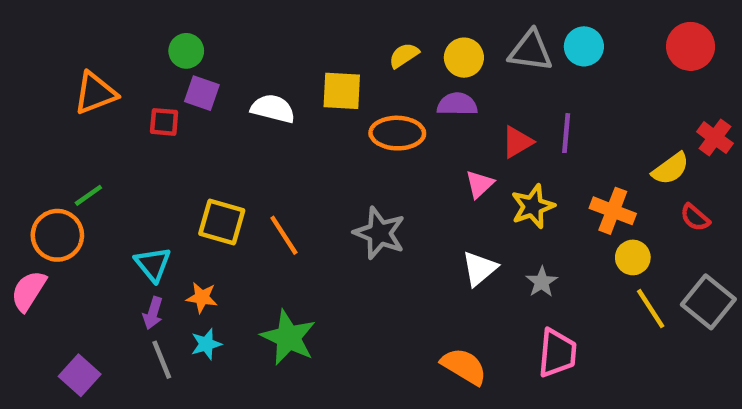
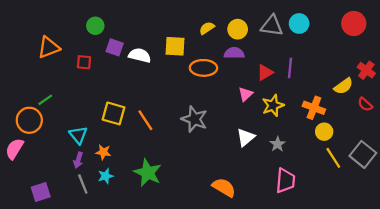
purple square: (202, 93) -> (115, 47), moved
red semicircle: (695, 217) -> (365, 104), moved
orange semicircle: (464, 366) -> (224, 187), moved
purple square: (80, 375) -> (41, 192), turned 30

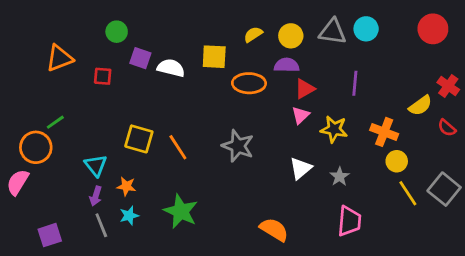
red triangle: (265, 72) -> (305, 89), moved
yellow star: (273, 105) -> (334, 129), turned 30

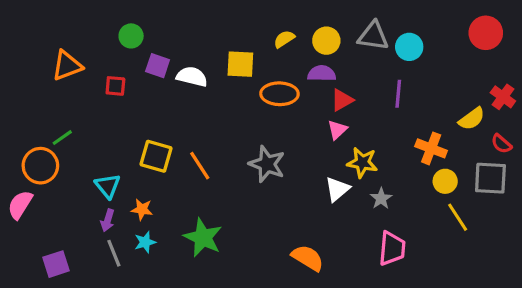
cyan circle: (366, 29) -> (409, 47), moved
yellow star: (334, 129) -> (362, 163), moved
gray square: (444, 189) -> (490, 178), moved, turned -36

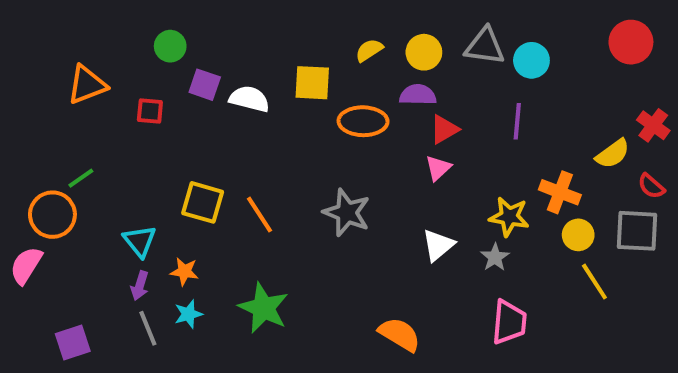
yellow star: (362, 163) -> (509, 217), moved

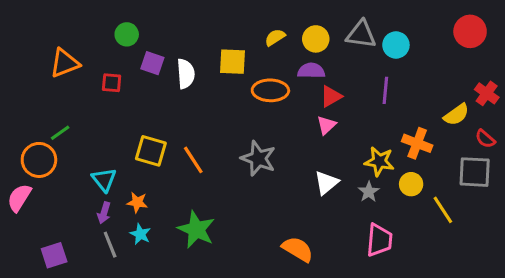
white semicircle: (249, 99) -> (186, 74), turned 72
yellow circle: (578, 235) -> (411, 184), moved
cyan star: (188, 314) -> (140, 234), turned -30

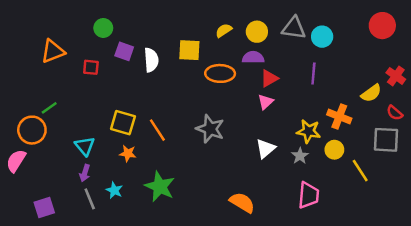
orange star: (137, 202) -> (128, 153), moved

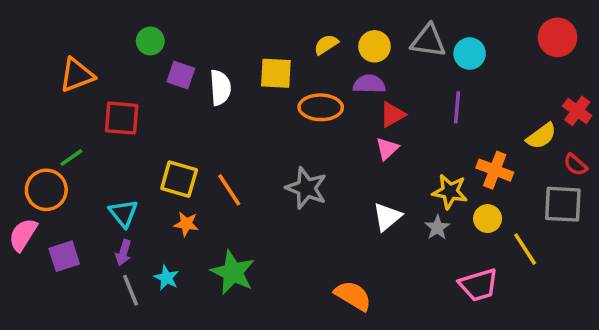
red square: (91, 67) -> (122, 118), moved, size x1.5
pink trapezoid: (309, 195) -> (479, 285), moved, turned 68
purple square: (44, 207) -> (64, 256), moved

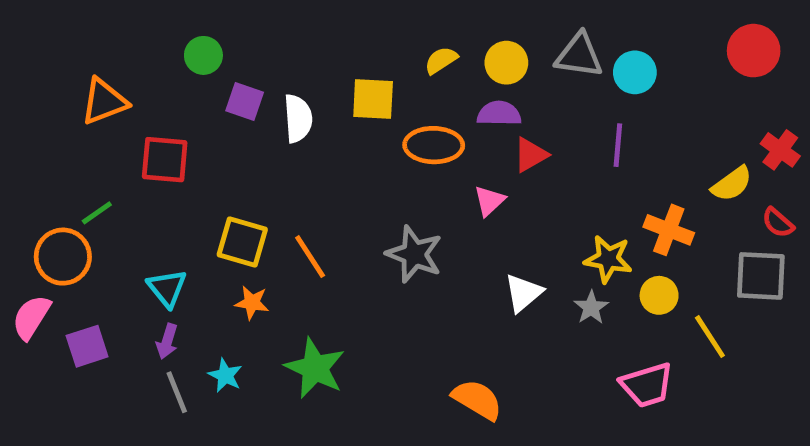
pink triangle: (387, 149) -> (489, 201), moved

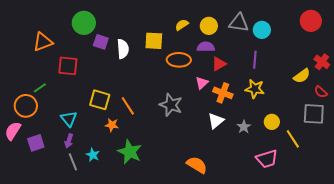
green circle: (203, 55) -> (84, 23), size x1.5
orange cross: (669, 230) -> (223, 93), moved
yellow star: (608, 259) -> (255, 89), moved
orange star: (252, 303) -> (112, 125), moved

